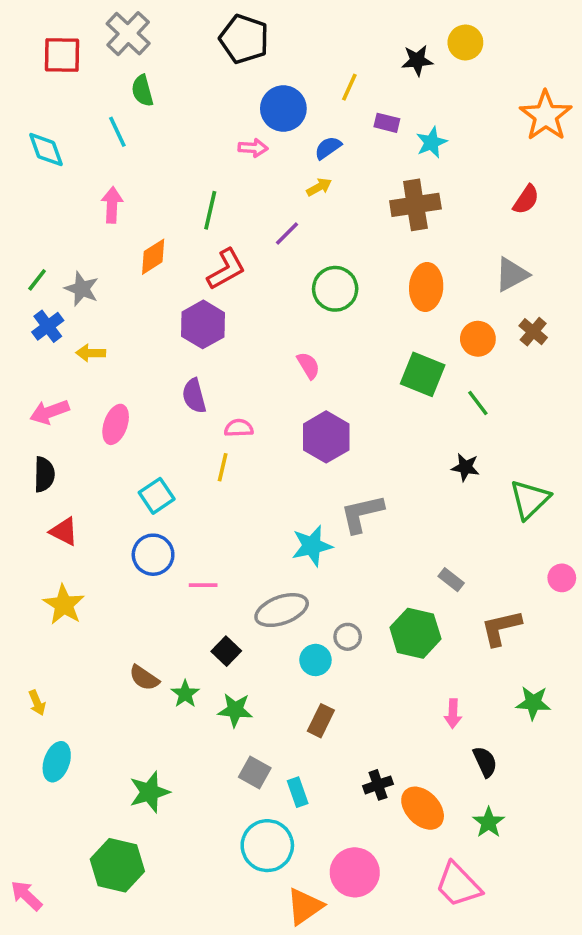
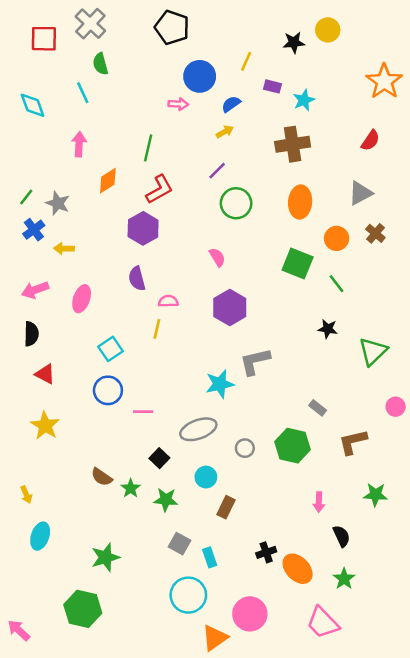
purple line: (287, 233) -> (217, 171), moved
cyan circle: (315, 660) -> (206, 477), moved

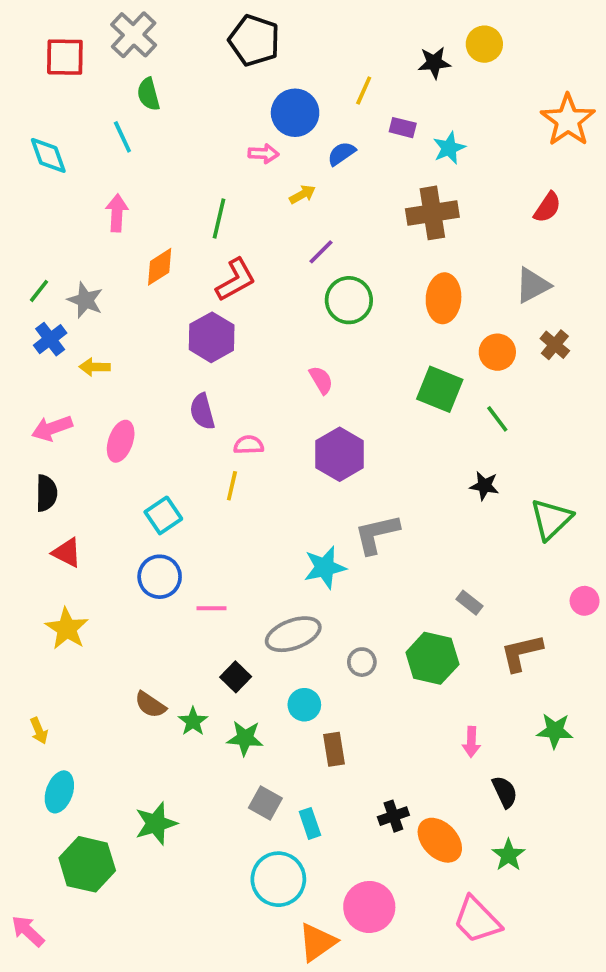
yellow arrow: (225, 132) -> (302, 194), moved
brown rectangle: (226, 507) -> (334, 749), turned -35
green hexagon: (83, 609) -> (87, 864), moved

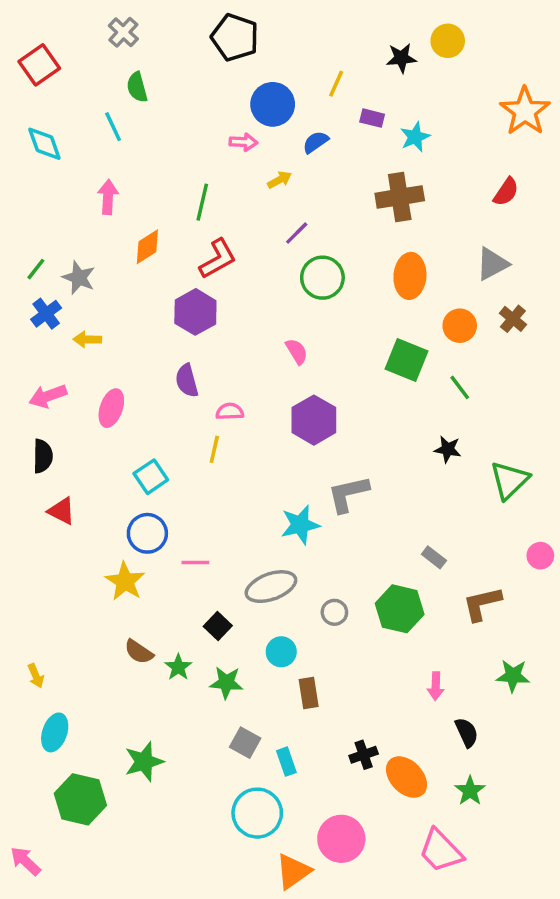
gray cross: (134, 35) -> (123, 32), size x0.7
red square: (65, 57) -> (39, 65), moved, turned -36
yellow star: (67, 629) -> (125, 581), moved

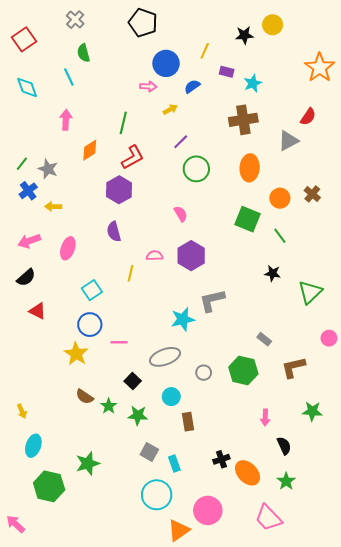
gray triangle: (492, 264) -> (288, 141), moved
pink semicircle: (230, 412) -> (155, 256), moved
black semicircle: (43, 456) -> (26, 278), turned 48

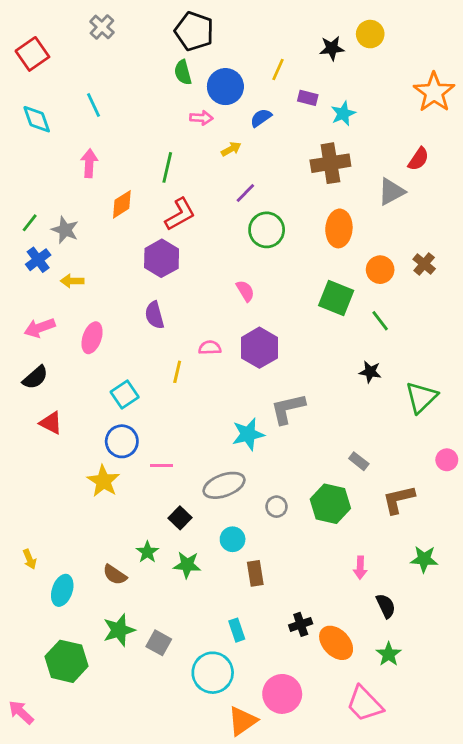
green semicircle: (84, 53) -> (183, 72), moved
brown semicircle: (85, 397) -> (115, 575), moved
cyan ellipse: (33, 446) -> (62, 590), moved
gray square: (149, 452) -> (159, 643), moved

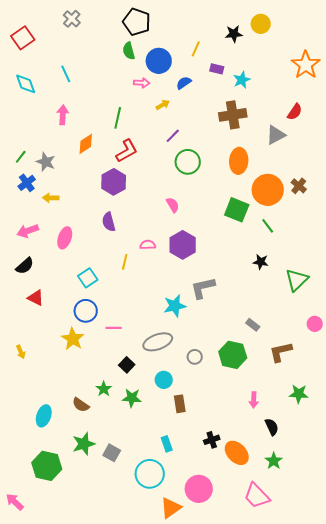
orange circle: (380, 270) -> (268, 190), size x1.6
yellow arrow: (30, 559) -> (21, 352), moved

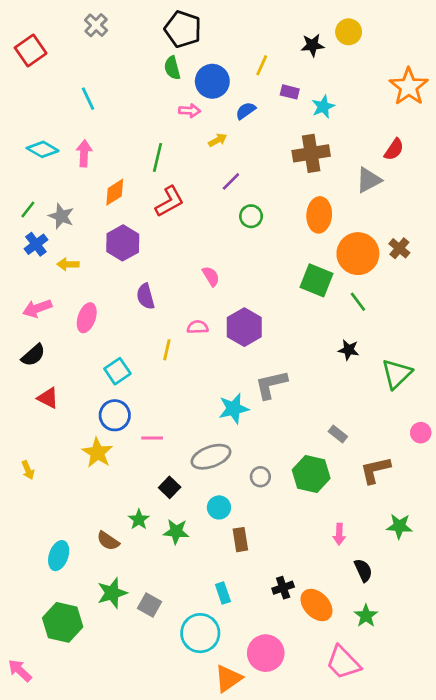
cyan diamond: (26, 84) -> (43, 149), moved, turned -40
green circle: (188, 162) -> (251, 216), size x0.7
purple hexagon: (114, 182) -> (123, 243), moved
pink semicircle: (173, 205) -> (211, 276), moved

